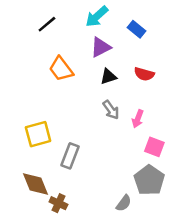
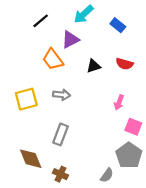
purple triangle: (101, 47) -> (70, 40), moved
gray arrow: (111, 110) -> (62, 95), moved, turned -49
yellow square: (38, 134) -> (26, 99), moved
brown cross: (58, 203) -> (60, 174), moved

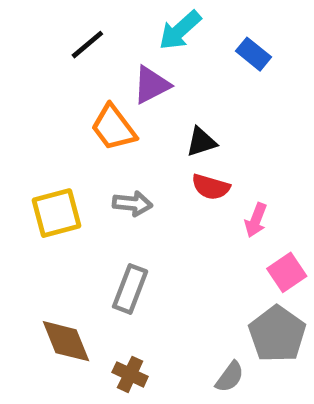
red semicircle: (124, 64) -> (211, 187), moved
pink square: (133, 127) -> (287, 272), turned 35

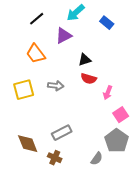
orange trapezoid: (113, 128) -> (36, 54), moved
gray rectangle: (130, 289) -> (62, 133), moved, turned 42

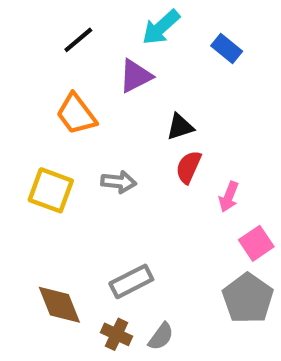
red semicircle: (89, 79) -> (188, 167), turned 98
yellow square: (24, 90) -> (51, 190), turned 35
gray semicircle: (97, 159) -> (161, 336), moved

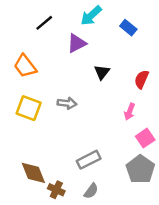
orange trapezoid: (76, 114) -> (25, 66), moved
black triangle: (180, 127) -> (102, 72), turned -35
red semicircle: (188, 167) -> (142, 79), moved
gray rectangle: (131, 281) -> (89, 160), moved
brown cross: (116, 334) -> (56, 190), moved

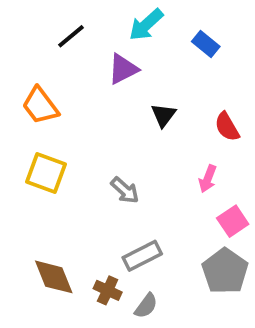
red semicircle: (142, 79) -> (227, 127), turned -54
gray arrow: (67, 103) -> (125, 190), moved, turned 36
brown cross: (56, 190) -> (108, 290), moved

